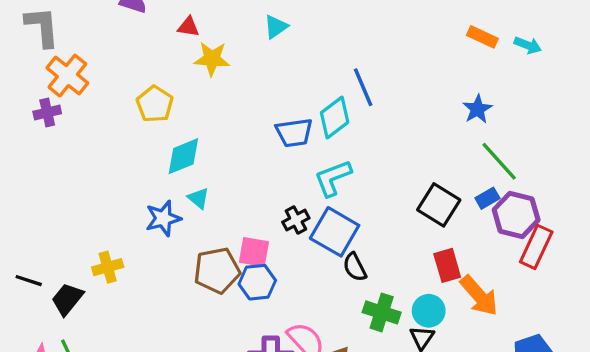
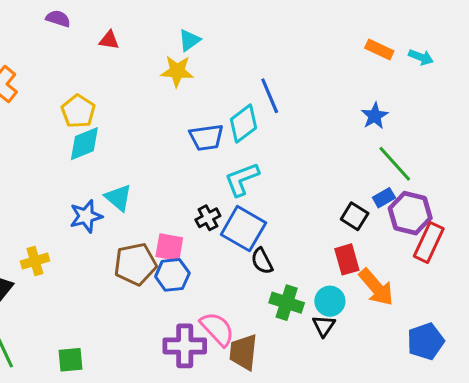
yellow star: (212, 59) -> (177, 71), moved
cyan diamond: (183, 156) -> (84, 144), moved
cyan triangle: (198, 198) -> (118, 198), size x1.4
black square: (439, 205) -> (355, 216), moved, size x0.7

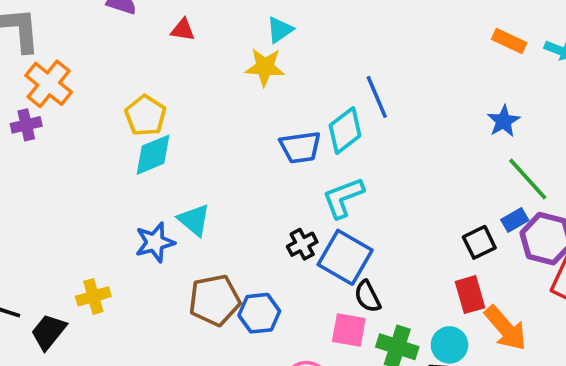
black square: (355, 216) -> (479, 242), turned 32
pink square: (169, 247) -> (349, 330), moved

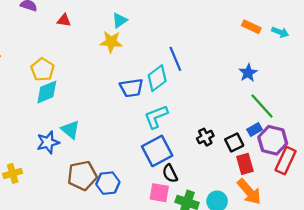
black cross: (302, 244) -> (205, 137), moved
blue square: (345, 257) -> (157, 151), turned 32
red rectangle: (470, 295) -> (245, 164), moved

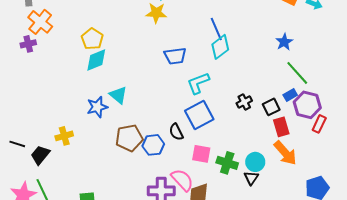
cyan diamond: (157, 78) -> (220, 47), moved
red rectangle: (286, 161) -> (319, 124), size x0.7
black semicircle: (170, 173) -> (176, 132), moved

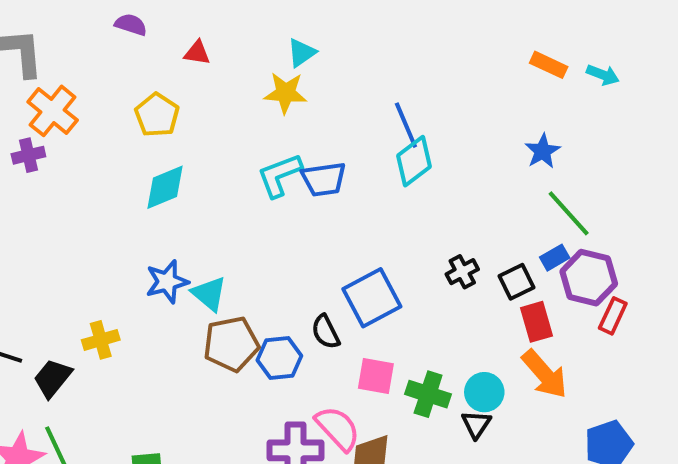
yellow pentagon: (92, 39) -> (157, 115), moved
cyan L-shape: (198, 83) -> (279, 175), moved
cyan triangle: (118, 95) -> (209, 294), moved

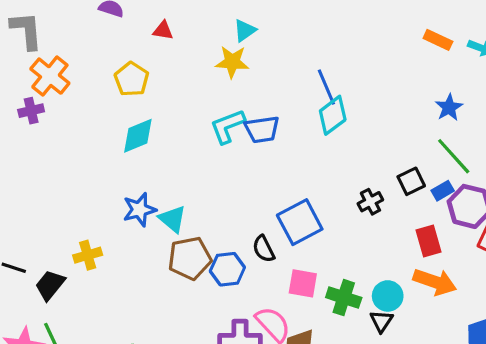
blue star: (543, 151) -> (449, 107), moved
black square: (516, 282) -> (411, 181), moved
orange arrow: (545, 374) -> (435, 282), turned -30

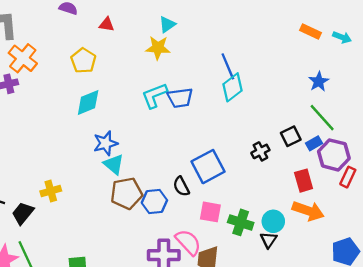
blue star: (139, 210) -> (106, 143), moved

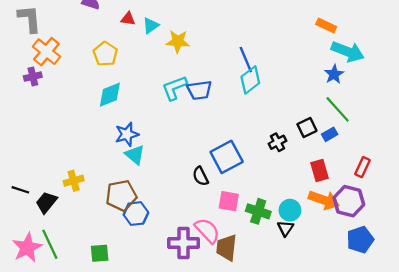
cyan triangle: (167, 24) -> (151, 26), moved
cyan arrow: (342, 37) -> (348, 52), moved, size x1.8
purple hexagon: (334, 155) -> (349, 201), moved
brown pentagon: (126, 193) -> (121, 195), moved
blue hexagon: (154, 202) -> (136, 214), moved

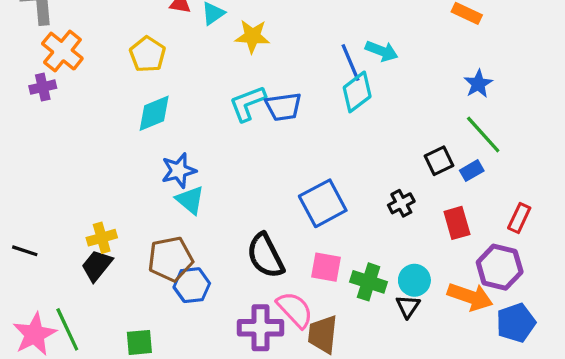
cyan arrow: (348, 52) -> (382, 51), moved, size x0.7
black cross: (277, 142) -> (401, 203), moved
black semicircle: (200, 176) -> (265, 256), moved, size x1.6
orange arrow: (324, 200) -> (470, 297), moved
black trapezoid: (46, 202) -> (97, 266), moved

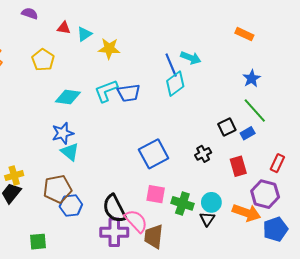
cyan diamond: (154, 113) -> (68, 97), moved, turned 30
black semicircle: (265, 256) -> (114, 209), moved

